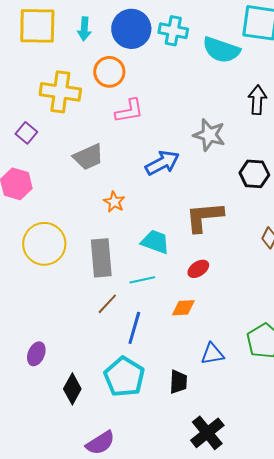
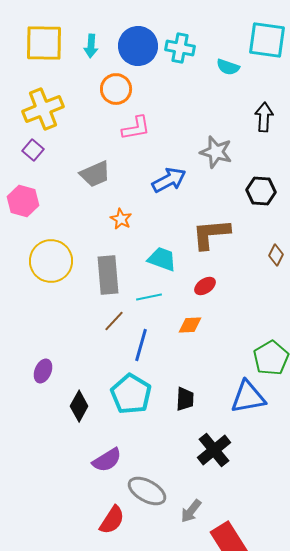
cyan semicircle: (221, 50) -> (228, 67), size x0.6
yellow cross: (60, 92) -> (43, 109), moved, turned -30
blue triangle: (212, 354) -> (248, 397), moved, size x1.5

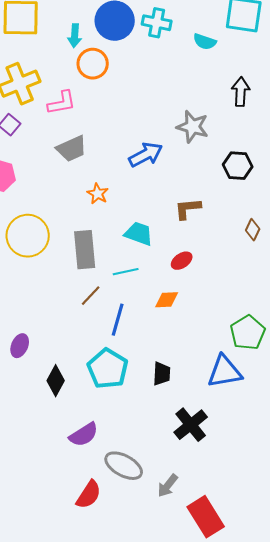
cyan arrow: (91, 46) -> (75, 36), moved
pink L-shape: (136, 128) -> (62, 103), moved
brown L-shape: (211, 234) -> (188, 209), size x0.7

